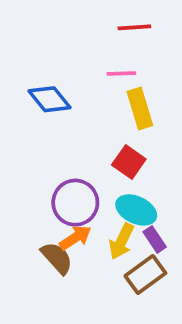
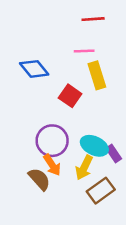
red square: (129, 162) -> (70, 96), moved
orange arrow: (75, 238) -> (52, 165), turned 90
purple rectangle: (155, 239) -> (114, 153), moved

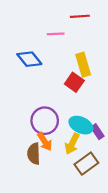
pink line: (84, 51) -> (56, 34), moved
red square: (70, 96) -> (74, 82), moved
brown semicircle: (39, 179) -> (34, 154), turned -140

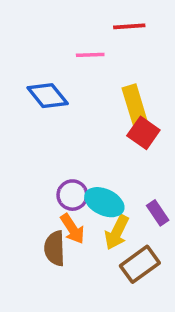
red square: (74, 82) -> (143, 133), moved
purple circle: (45, 121) -> (72, 195), size x0.7
cyan ellipse: (81, 125) -> (104, 202), moved

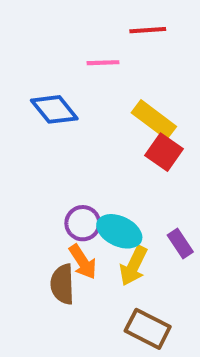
yellow rectangle: (135, 105) -> (154, 120), turned -36
brown rectangle: (140, 264) -> (148, 329), moved, turned 63

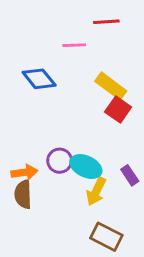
orange arrow: (83, 262) -> (24, 172), moved, turned -65
brown semicircle: (62, 284) -> (23, 194), moved

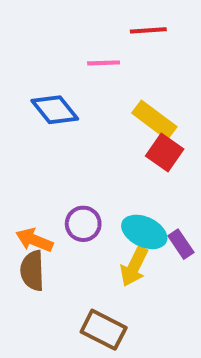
cyan ellipse: (86, 167) -> (144, 232), moved
orange arrow: (24, 172) -> (34, 240), turned -150
brown rectangle: (106, 237) -> (104, 330), moved

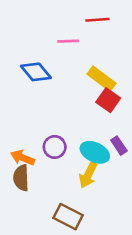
purple rectangle: (181, 244) -> (119, 146), moved

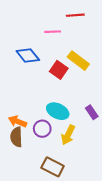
red square: (108, 100) -> (59, 70), moved
purple circle: (55, 147) -> (42, 129), moved
cyan ellipse: (95, 152) -> (58, 111), moved

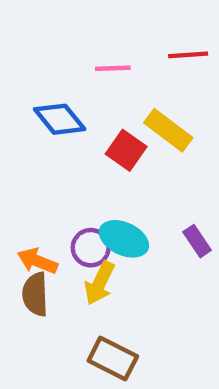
red line: (75, 15) -> (188, 55), moved
purple circle: (42, 129) -> (91, 248), moved
yellow arrow: (68, 135) -> (100, 283), moved

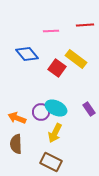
yellow arrow: (100, 283) -> (55, 133), moved
brown semicircle: (35, 294) -> (16, 144), moved

